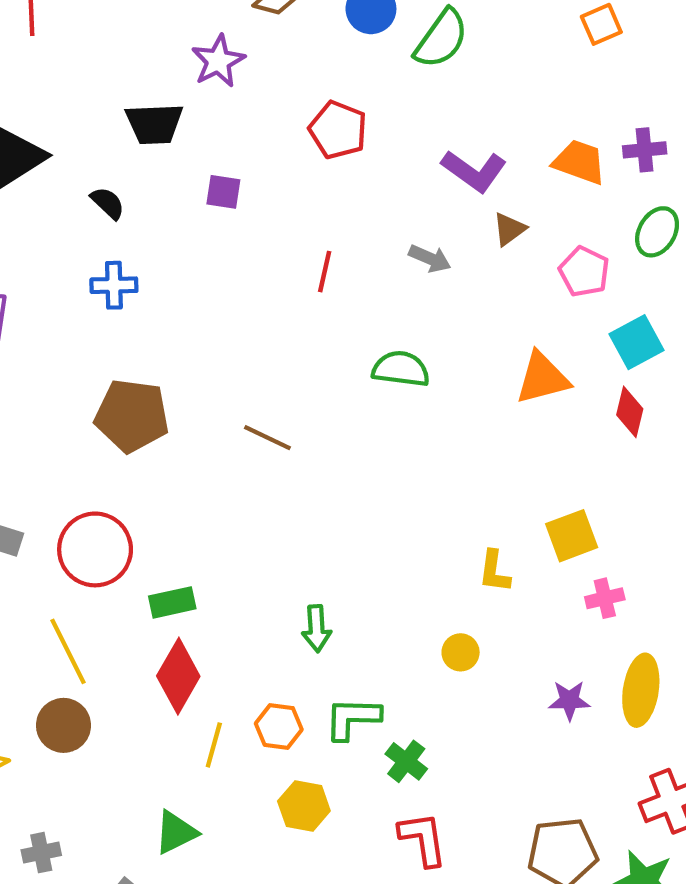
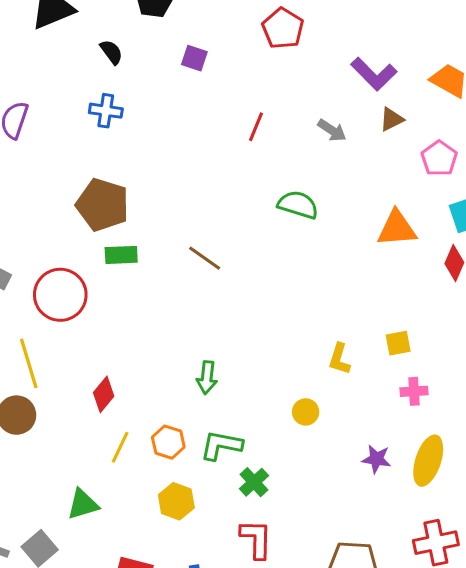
brown line: (267, 438) -> (205, 258), moved
yellow square: (572, 536) -> (398, 343), size x0.7
green rectangle: (172, 602) -> (121, 255), moved
red diamond: (178, 676) -> (104, 394), size x0.7

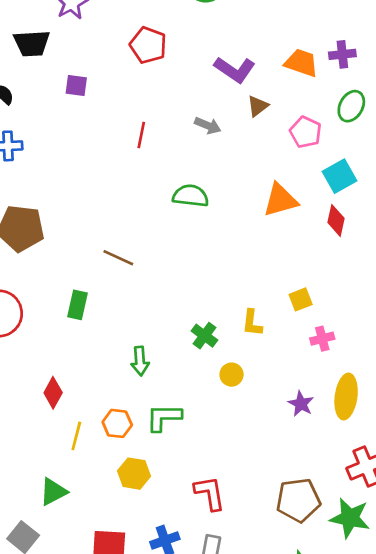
green rectangle: (121, 255) -> (78, 305), moved, turned -64
purple star: (376, 459) -> (301, 404), turned 30
green cross: (254, 482) -> (204, 336), moved

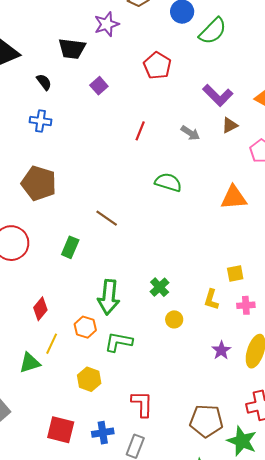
purple square: (76, 86) -> (99, 86), turned 30
yellow L-shape: (252, 323) -> (211, 299), moved
green arrow: (140, 361) -> (109, 297), size x1.6
orange hexagon: (117, 423) -> (85, 327), moved
green triangle: (53, 492) -> (30, 363), moved

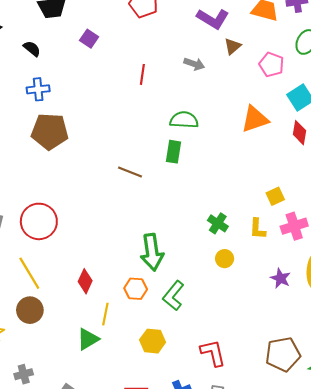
brown pentagon: (39, 183) -> (50, 131), moved
green rectangle: (70, 247) -> (173, 152), moved
green cross: (160, 287) -> (218, 223), moved
pink cross: (246, 305) -> (294, 226), size x1.4
green L-shape: (119, 342) -> (173, 296), turned -48

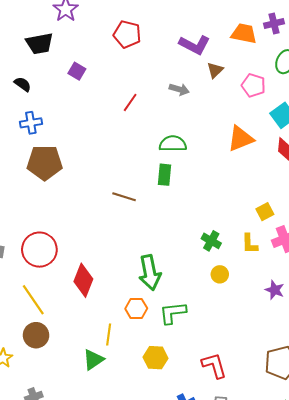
red line: (142, 74) -> (130, 102), turned 30
red diamond: (85, 281) -> (83, 280), moved, size x1.4
green L-shape: (173, 296) -> (173, 313), turned 48

